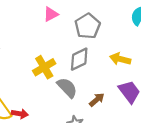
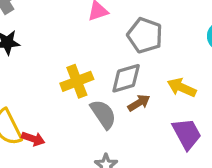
gray pentagon: (88, 26) -> (145, 35), turned -30
brown arrow: (97, 100) -> (139, 103), moved

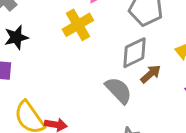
yellow cross: (77, 81) -> (78, 25), moved

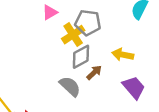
yellow cross: (78, 25) -> (73, 35), moved

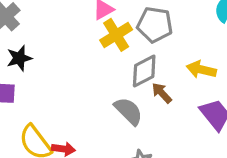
yellow cross: (73, 35) -> (116, 35), moved
brown arrow: (94, 72) -> (162, 93), turned -91

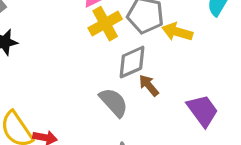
yellow arrow: (201, 70) -> (177, 32), moved

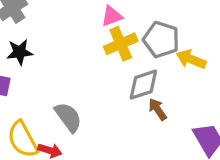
gray semicircle: (114, 102) -> (68, 117), moved

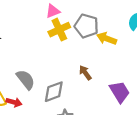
gray diamond: (143, 85) -> (54, 92), moved

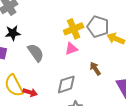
pink triangle: (53, 11) -> (71, 49), moved
gray semicircle: (26, 80) -> (36, 53), moved

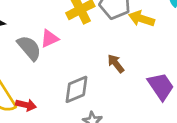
pink triangle: (71, 49) -> (49, 39), moved

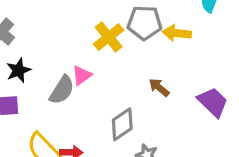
gray semicircle: (29, 48) -> (62, 90), turned 84

